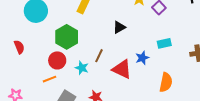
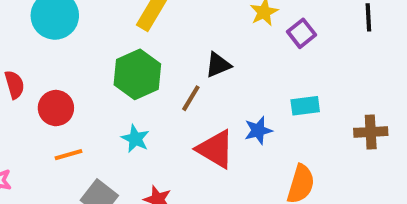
green hexagon: (67, 37) -> (137, 74), moved
brown line: (99, 56) -> (191, 98), moved
red circle: (57, 60) -> (56, 108), moved

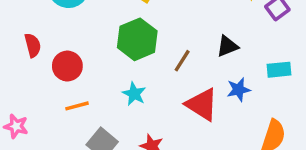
black triangle: (218, 65) -> (227, 46), moved

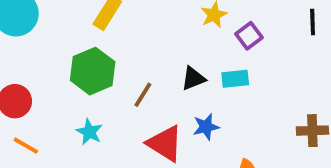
cyan rectangle: (279, 70) -> (235, 79), moved
orange line: (77, 106) -> (26, 146), turned 45

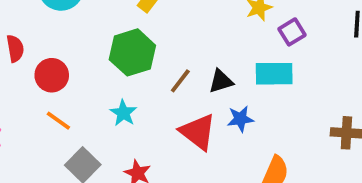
black triangle: (193, 78) -> (221, 81), moved
cyan rectangle: (235, 79) -> (274, 74), size x1.4

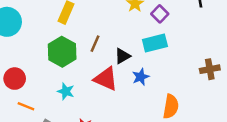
brown line: (180, 81) -> (95, 44), moved
red triangle: (198, 132) -> (106, 79), moved

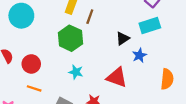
brown line: (95, 44) -> (90, 17), moved
red triangle: (106, 79) -> (117, 77), moved
orange line: (26, 106) -> (34, 88), moved

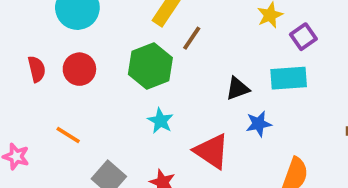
red circle: (31, 64) -> (79, 69), moved
cyan star: (76, 72) -> (160, 121), moved

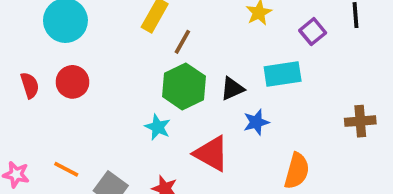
purple square: (303, 37) -> (313, 32), moved
green hexagon: (150, 66) -> (184, 86), moved
orange line: (68, 135) -> (66, 169), moved

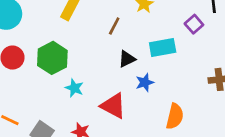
purple square: (313, 32) -> (194, 24), moved
brown line: (182, 42) -> (114, 26), moved
green hexagon: (184, 86) -> (52, 58), moved

